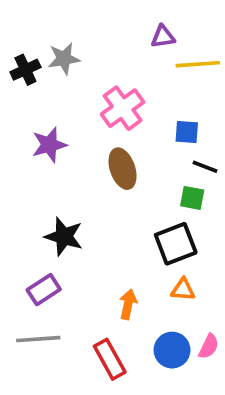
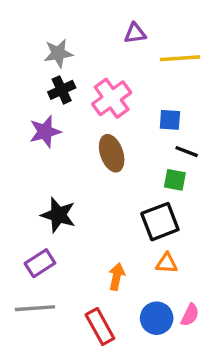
purple triangle: (163, 37) -> (135, 33), moved
black cross: (25, 70) -> (62, 90), moved

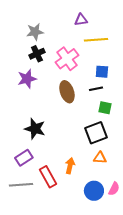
yellow line: (180, 58) -> (96, 40), moved
black line: (187, 152) -> (96, 89), moved, turned -32
red rectangle: (100, 327) -> (48, 177), moved

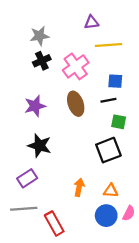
purple star: (27, 79) -> (35, 106), moved
orange triangle: (100, 158) -> (111, 191), moved
red rectangle: (48, 177) -> (54, 223), moved

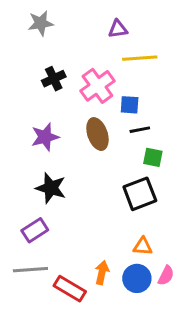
gray star: (40, 36) -> (41, 23), moved
blue square: (115, 81) -> (130, 105), moved
orange arrow: (79, 187) -> (102, 273), moved
red rectangle: (54, 223) -> (70, 289), turned -30

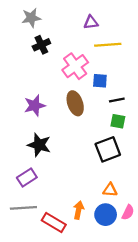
black cross: (54, 79) -> (41, 45), moved
black line: (140, 130) -> (117, 100), moved

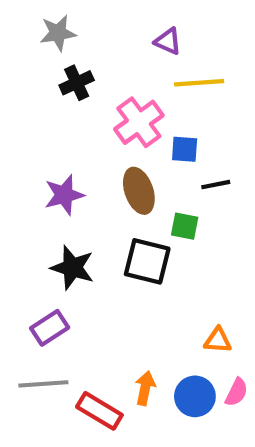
purple triangle: (91, 22) -> (168, 41), turned 32
green square: (118, 121) -> (185, 226), moved
black square: (108, 149) -> (147, 261), moved, turned 35
orange triangle: (110, 190) -> (218, 340), moved

